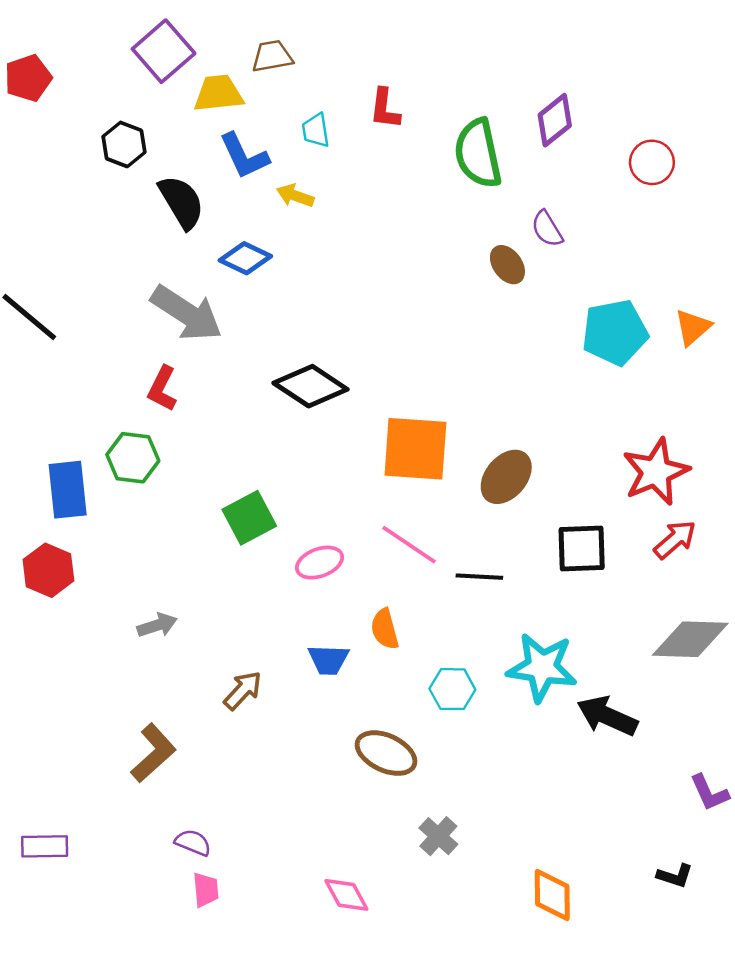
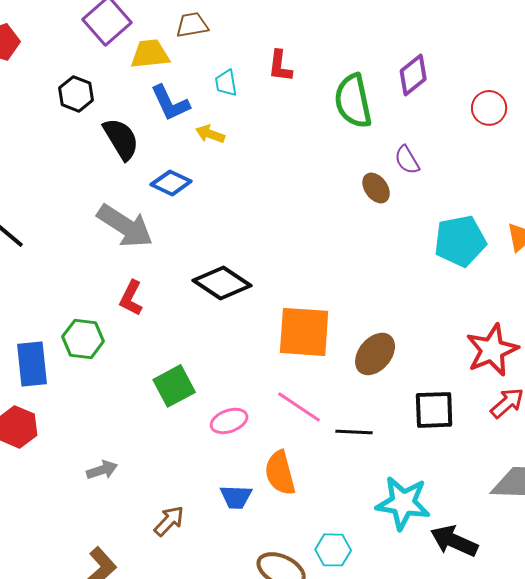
red L-shape: (162, 389) -> (131, 298), moved
orange semicircle: (385, 629) -> (280, 473), size x1.4
cyan hexagon: (452, 689) -> (333, 550), moved

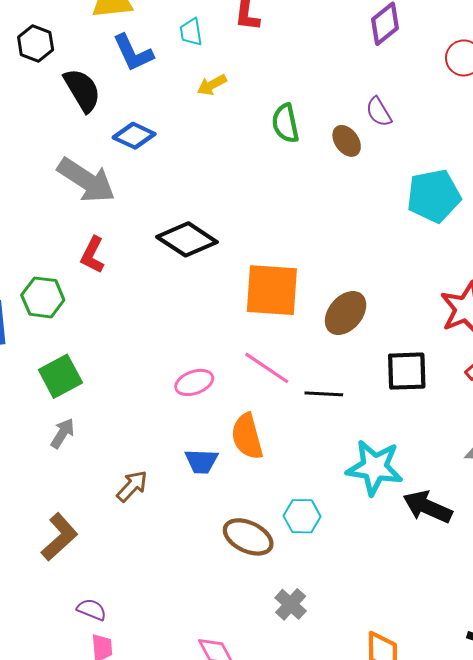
green semicircle: (353, 101) -> (285, 123), moved, size x0.7
yellow arrow: (210, 134) -> (212, 85), moved, turned -48
green square: (174, 386) -> (60, 376), moved
gray arrow: (102, 470) -> (63, 433), turned -40

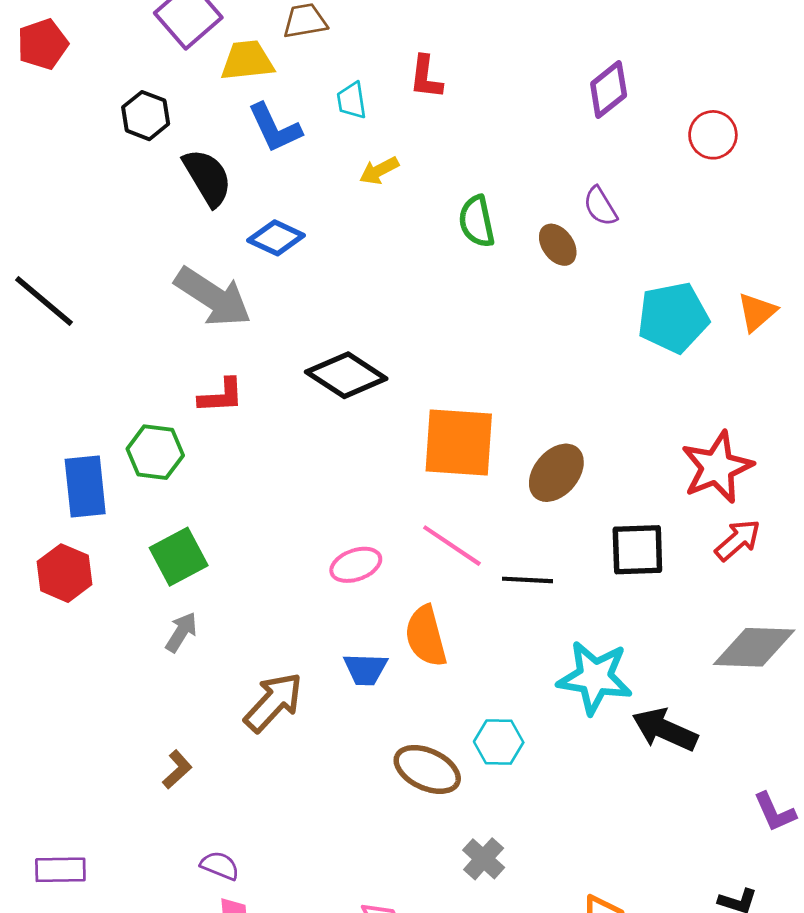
red L-shape: (93, 255) -> (221, 396), turned -120
brown arrow: (132, 486) -> (273, 702), size x1.4
brown L-shape: (59, 537) -> (177, 769), size x0.6

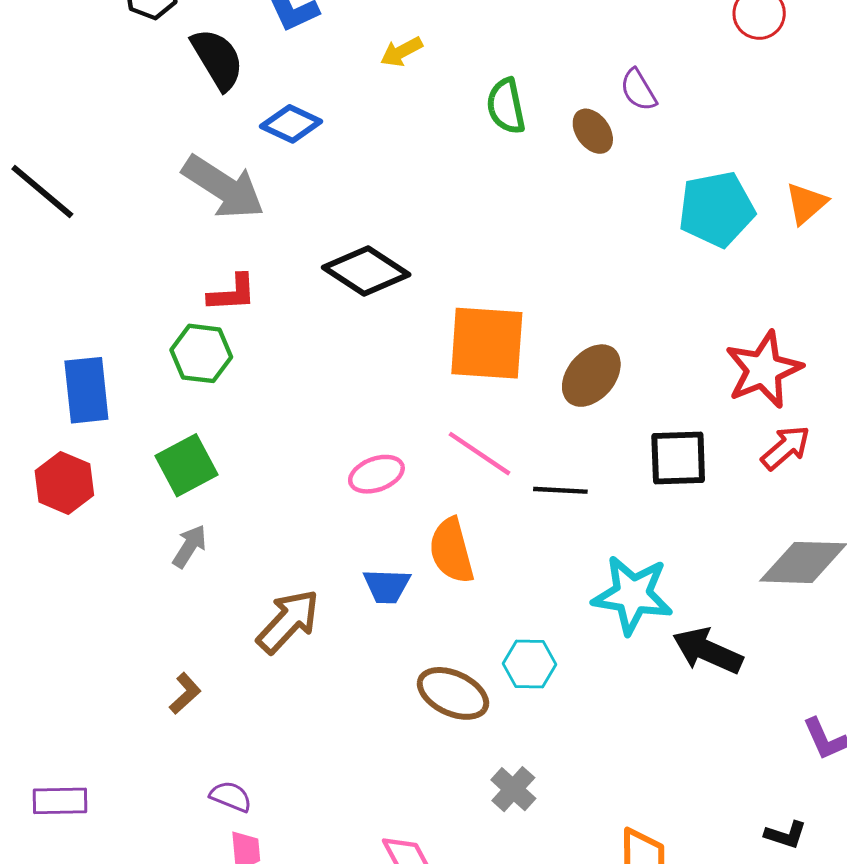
green hexagon: (155, 452) -> (201, 353), moved

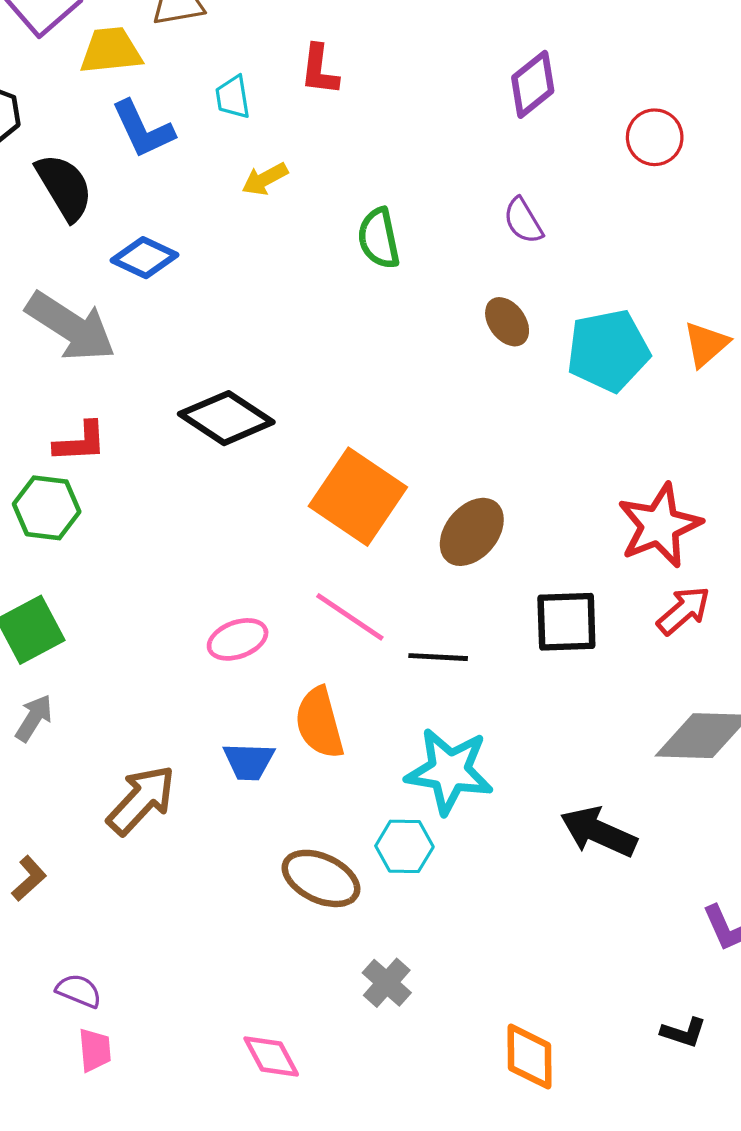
brown ellipse: (593, 131) -> (507, 322), moved
orange square: (487, 343) -> (358, 497), turned 30
cyan star: (633, 595) -> (449, 771), moved

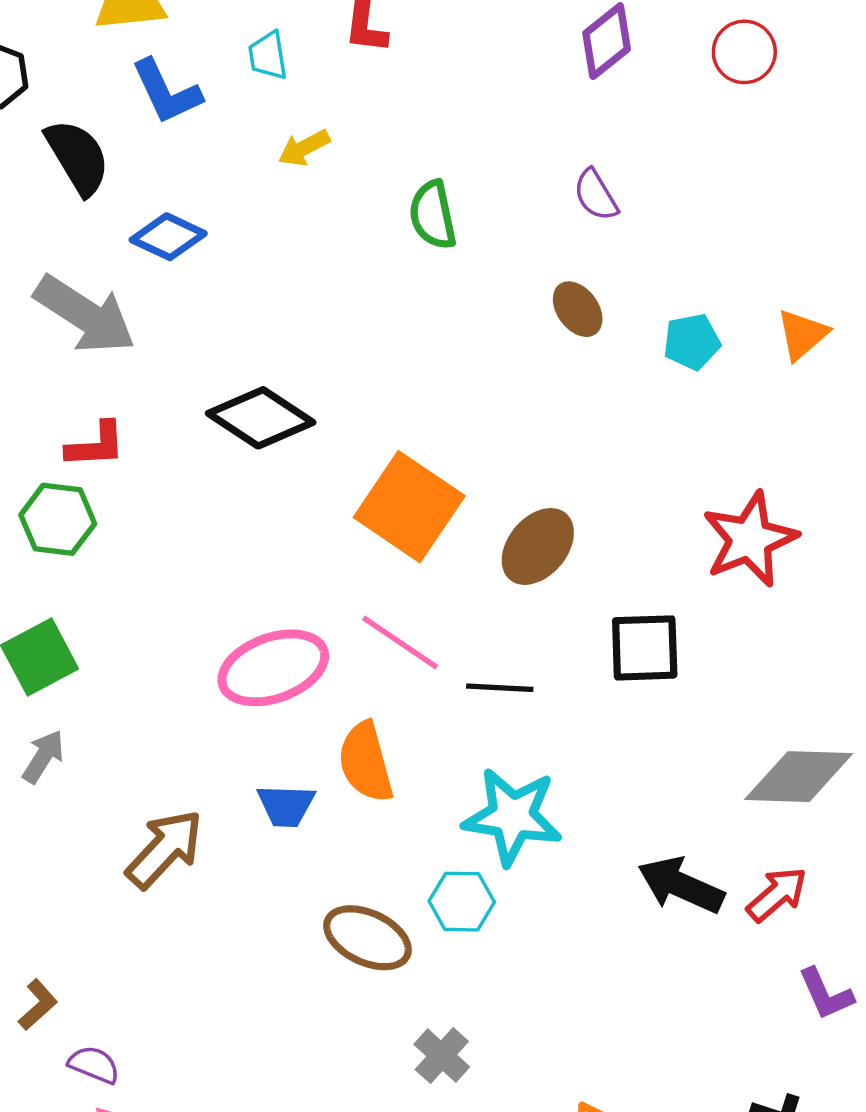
red circle: (655, 137) -> (744, 52), moved
cyan pentagon: (608, 351) -> (692, 342), size x0.6
red arrow: (684, 611) -> (777, 894), moved
pink ellipse: (238, 639) -> (273, 668), size x1.6
brown L-shape: (29, 878) -> (38, 1005), moved

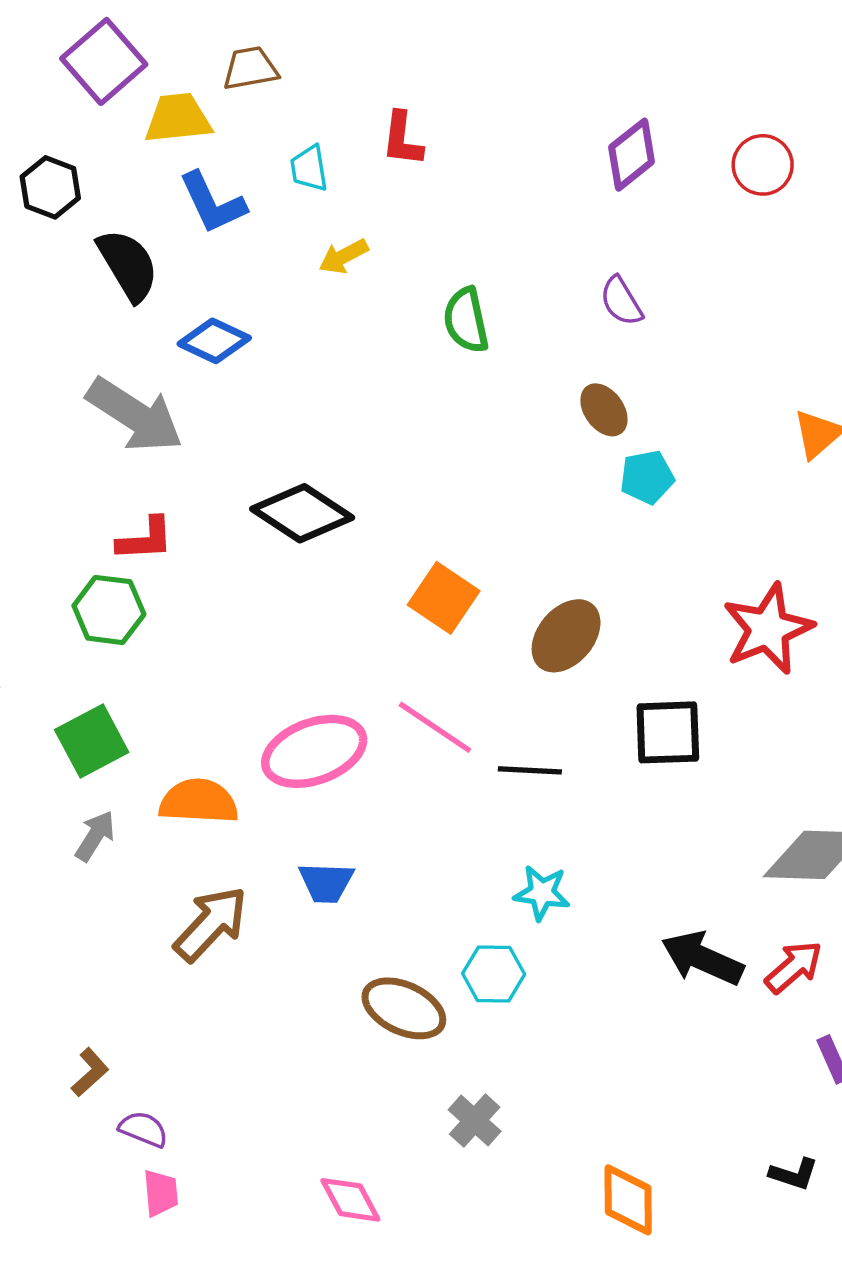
cyan pentagon: (692, 342) -> (647, 477), moved
orange square: (409, 507) -> (444, 598), size x0.7
orange semicircle: (366, 762) -> (199, 801), moved, turned 108
cyan star: (512, 816) -> (542, 893), size x0.6

